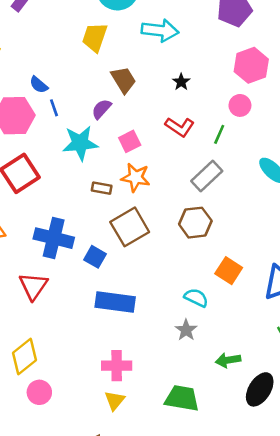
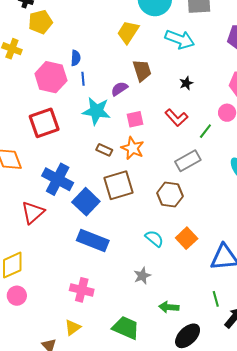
blue semicircle: (39, 85) -> (76, 58), turned -140
blue square: (95, 257) -> (86, 202), size x1.5
cyan semicircle: (196, 298) -> (154, 239), moved
yellow triangle: (115, 400) -> (73, 327), moved

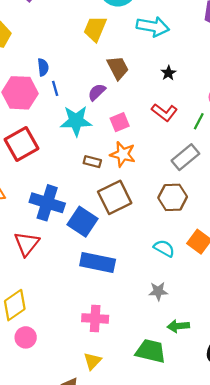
gray star: (142, 276) -> (158, 291), turned 30
green arrow: (169, 307) -> (178, 326), moved

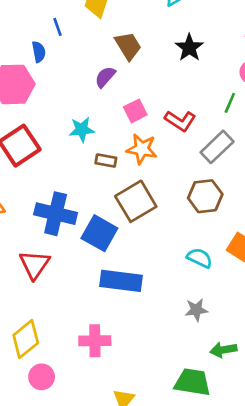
black star: (168, 73) -> (189, 48), size x1.5
blue line: (55, 88) -> (57, 27), moved
red L-shape: (164, 112) -> (180, 121), moved
cyan star: (76, 121) -> (82, 130), moved, size x0.7
pink cross: (95, 318) -> (95, 341), moved

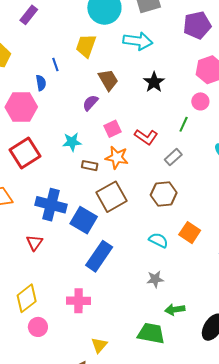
gray rectangle: (217, 147) -> (173, 157), size x0.7
red triangle: (35, 265) -> (34, 243), size x0.7
blue rectangle: (121, 281) -> (99, 256), turned -64

